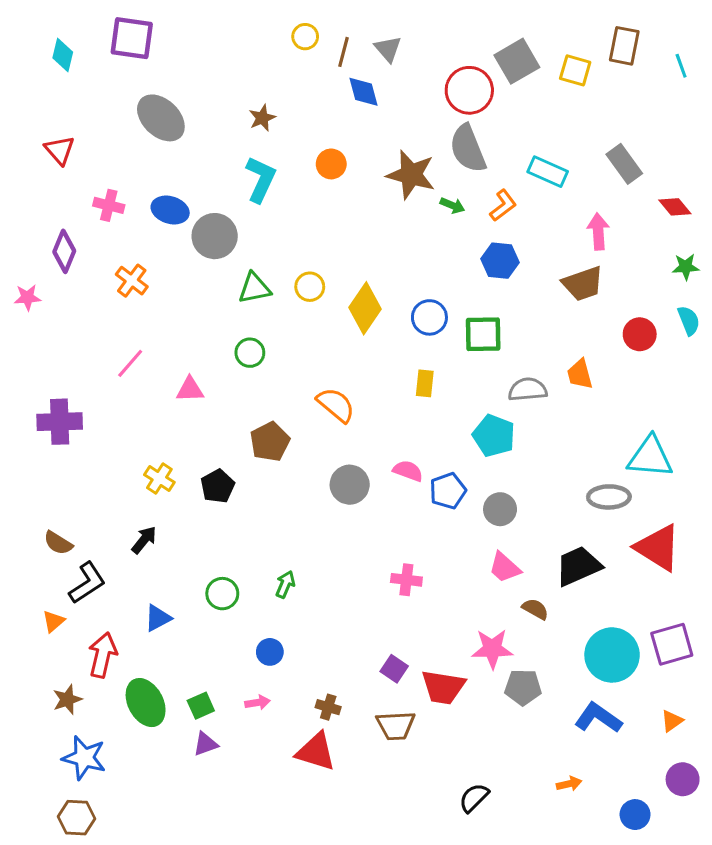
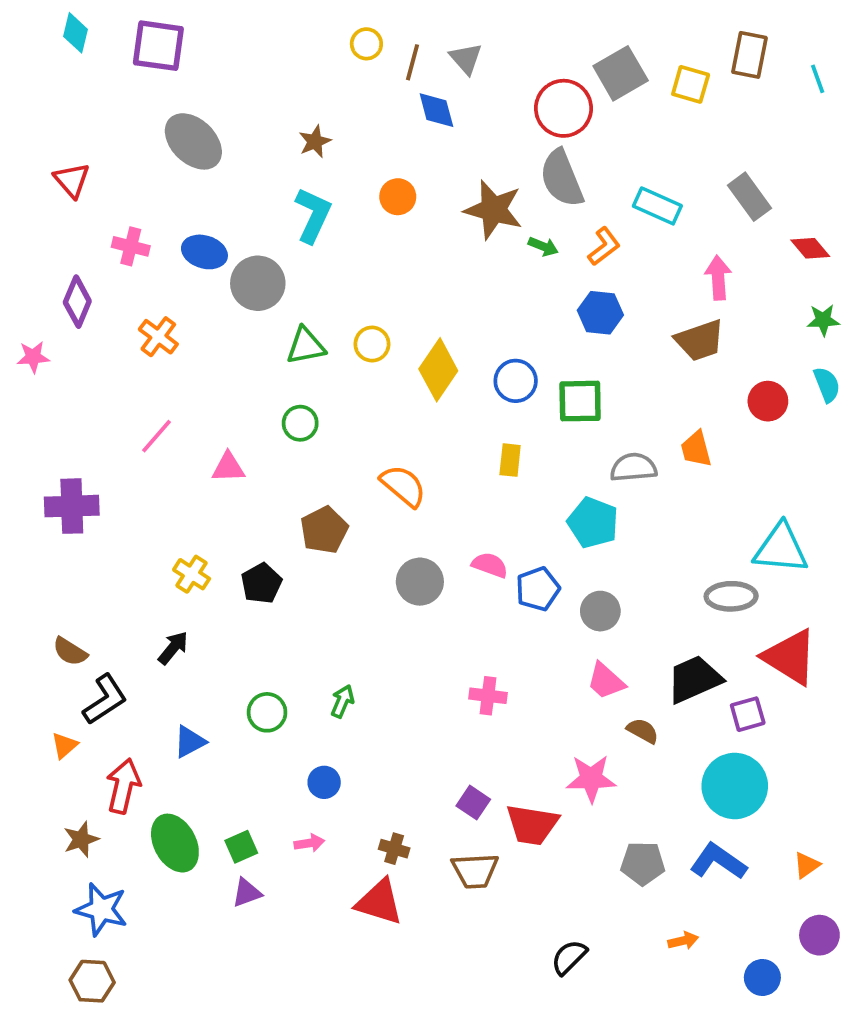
cyan diamond: (63, 55) -> (75, 33), moved
purple square: (672, 644) -> (748, 714), moved, size x0.7
gray pentagon: (523, 687) -> (643, 863), moved

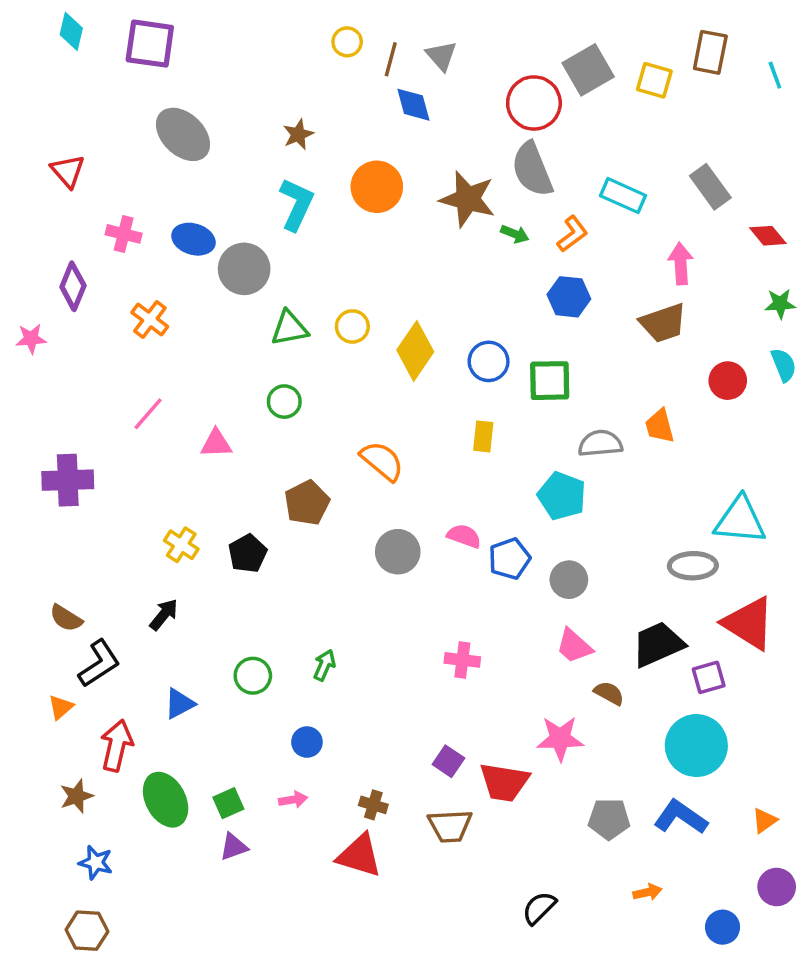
orange circle: (398, 197) -> (377, 187), size x1.5
blue star: (101, 909) -> (96, 863), size x0.7

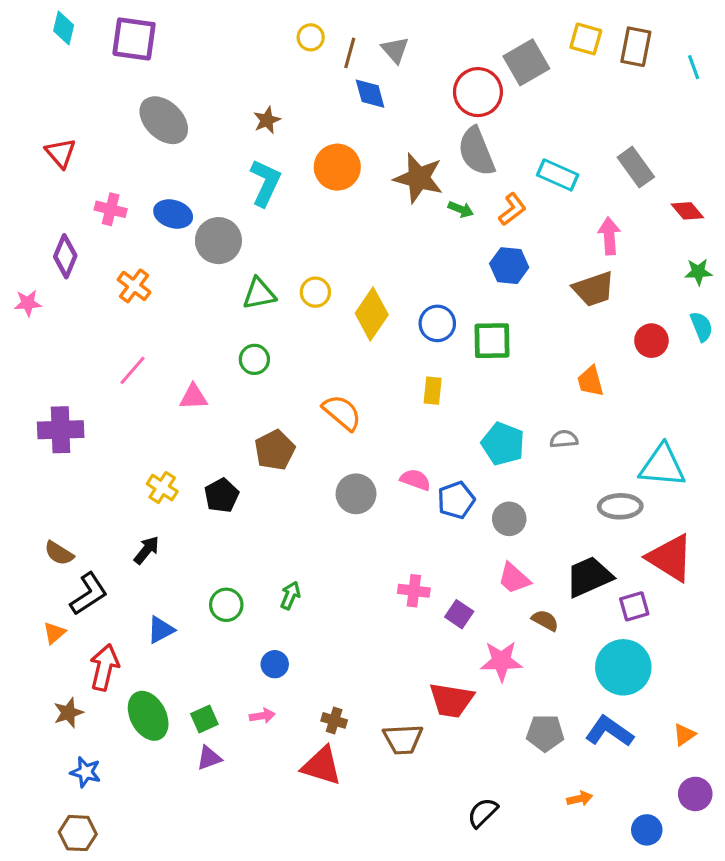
yellow square: (654, 80) -> (586, 39), moved
gray semicircle: (600, 443) -> (564, 439), moved, size x0.7
purple square: (448, 761) -> (459, 614), moved

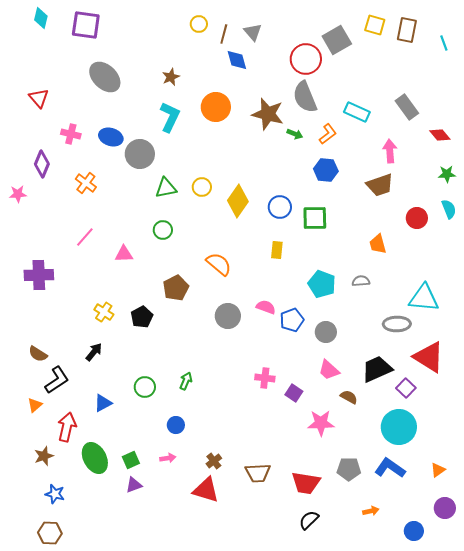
purple square: (634, 606) -> (406, 388), turned -30
red trapezoid: (451, 700) -> (306, 483), moved
brown cross: (334, 720) -> (214, 461), turned 35

